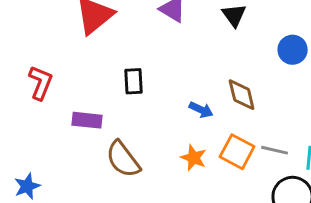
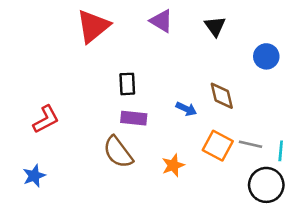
red L-shape: (41, 83) -> (46, 119), moved, turned 40
purple rectangle: (87, 120) -> (134, 118), moved
orange star: (194, 158) -> (173, 165), moved, turned 30

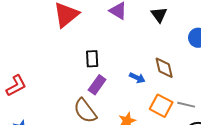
purple rectangle: (134, 118) -> (97, 85), turned -60
red L-shape: (46, 119) -> (16, 86), moved

